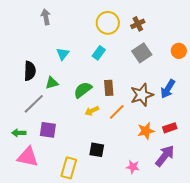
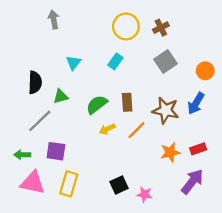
orange circle: (179, 51) -> (205, 71), moved
brown star: (142, 95) -> (166, 110), turned 30
black square: (97, 150) -> (119, 185), moved, turned -35
pink star: (133, 167) -> (145, 194), moved
yellow rectangle: (69, 168) -> (69, 184), moved

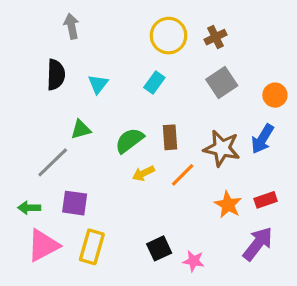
black semicircle: (35, 82) -> (56, 75), moved
orange star: (170, 152) -> (228, 205), turned -30
pink triangle: (33, 183) -> (43, 245), turned -40

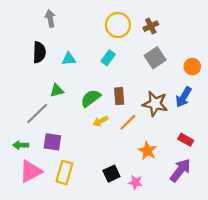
cyan triangle: (98, 84) -> (69, 59), turned 48
red rectangle: (266, 200) -> (186, 140), turned 48
orange star: (228, 205) -> (147, 151), moved

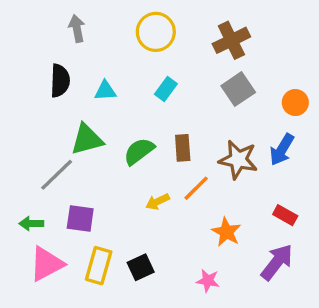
yellow circle: (118, 25) -> (156, 32), moved
brown cross: (151, 26) -> (231, 40), size x1.5
green triangle: (57, 91) -> (87, 139), size x1.5
yellow arrow: (100, 121) -> (157, 202), moved
black square: (111, 174) -> (141, 267), moved

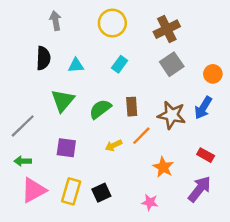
green triangle: (87, 139) -> (63, 101), turned -35
gray line: (57, 175) -> (23, 126), moved
purple square: (80, 218) -> (66, 148), moved

